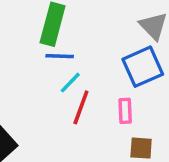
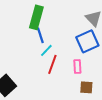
blue line: (60, 56) -> (40, 35), turned 70

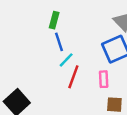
green rectangle: (36, 17) -> (54, 20), size x0.6

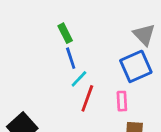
green rectangle: (54, 20) -> (65, 33), turned -42

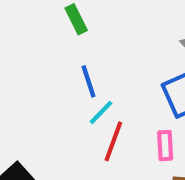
green rectangle: (65, 33) -> (76, 19), moved

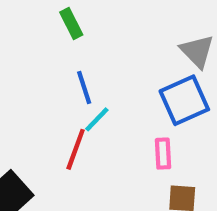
red line: (113, 141) -> (76, 149), moved

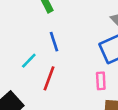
cyan line: (97, 119) -> (29, 61), moved

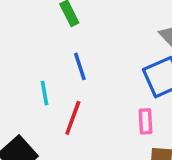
cyan line: (29, 61) -> (45, 93), turned -54

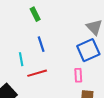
red line: (73, 118) -> (37, 73), turned 54

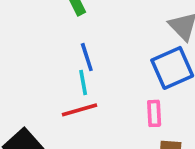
cyan line: (21, 59) -> (83, 83), moved

